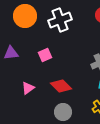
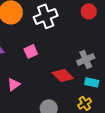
red diamond: (61, 86) -> (63, 75), moved

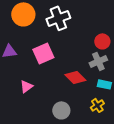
red circle: (89, 11) -> (102, 41), moved
pink square: (31, 51) -> (43, 53), size x1.5

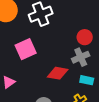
red diamond: (75, 77) -> (58, 73), turned -35

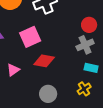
red diamond: (58, 73) -> (44, 61), moved

